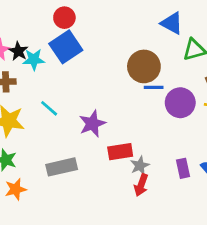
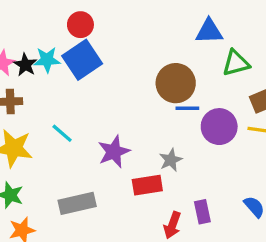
blue triangle: (172, 23) -> (209, 31), turned -30
cyan star: (34, 59) -> (47, 60), moved
gray star: (140, 166) -> (171, 160), moved
purple rectangle: (183, 168) -> (202, 212), moved

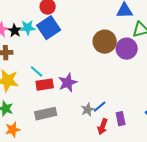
blue line: (187, 108) -> (100, 107), moved, turned -40
purple circle: (219, 127) -> (127, 49), moved
gray star: (171, 160) -> (88, 110), moved
red rectangle: (147, 185) -> (45, 85), moved

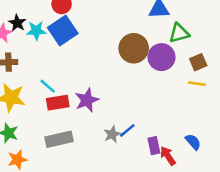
black star: (15, 31) -> (17, 23), moved
red arrow: (103, 127) -> (168, 156), moved, turned 126

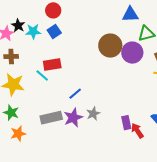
blue square: (63, 31) -> (54, 31), size x0.6
purple star: (87, 100) -> (73, 118), moved
red rectangle: (58, 103) -> (52, 65), moved
blue line: (127, 130) -> (75, 94), moved

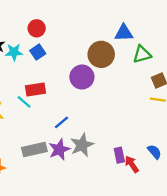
brown circle: (110, 46) -> (101, 54), moved
purple circle: (132, 53) -> (82, 77), moved
gray star: (93, 114) -> (82, 145), size x1.5

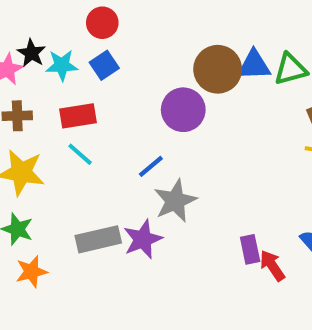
blue triangle: (124, 33) -> (254, 65), moved
red rectangle: (35, 89) -> (78, 116), moved
blue line: (62, 122) -> (151, 166), moved
gray star: (82, 145) -> (175, 201), moved

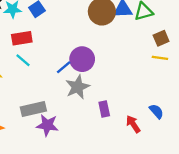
purple circle: (183, 110) -> (82, 59), moved
purple star: (143, 239) -> (47, 125), moved, turned 30
purple rectangle: (250, 249) -> (104, 109), moved

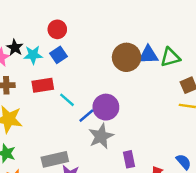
cyan line: (23, 60) -> (67, 100), moved

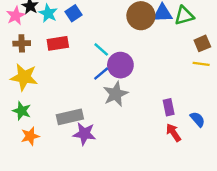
cyan star: (33, 55) -> (48, 13), turned 30
cyan line: (67, 100) -> (101, 49), moved
purple rectangle: (129, 159) -> (169, 107), moved

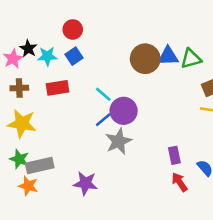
cyan star: (48, 13) -> (47, 56), turned -30
gray rectangle: (70, 117) -> (40, 165), moved
orange star: (30, 136) -> (28, 186), turned 30

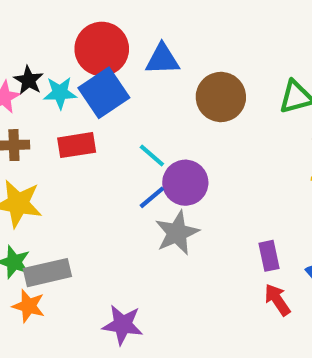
red circle: (73, 29) -> (102, 49), size x1.6
blue square: (74, 56) -> (104, 93), size x1.6
blue triangle: (168, 56) -> (162, 59), moved
purple star: (85, 183) -> (123, 325), moved

